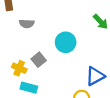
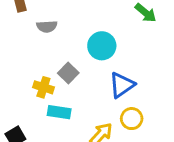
blue triangle: (95, 76) -> (122, 85), moved

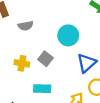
yellow cross: (43, 87) -> (22, 63), moved

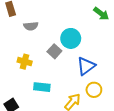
gray square: (46, 59) -> (54, 51), moved

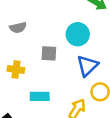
cyan circle: (71, 38) -> (78, 34), moved
gray square: (54, 51) -> (49, 53), turned -32

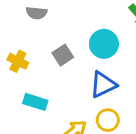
gray square: (49, 53) -> (63, 55), turned 35

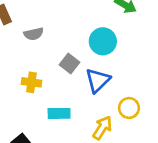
blue triangle: (103, 85) -> (98, 80), moved

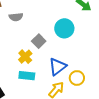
blue triangle: (98, 80) -> (58, 67), moved
yellow cross: (31, 82) -> (25, 57), moved, turned 32

